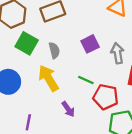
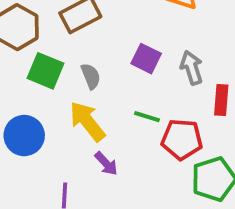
purple square: (90, 44) -> (146, 59), turned -30
purple arrow: (68, 109) -> (106, 164), moved

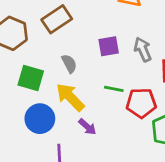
purple square: (146, 59) -> (109, 46), turned -30
green square: (46, 71) -> (31, 78), moved
blue circle: (24, 136) -> (40, 119), moved

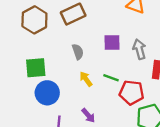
green square: (31, 78) -> (36, 68), moved, turned -30
yellow arrow: (70, 97) -> (86, 79), moved, size x0.6
purple arrow: (87, 127) -> (88, 115), moved

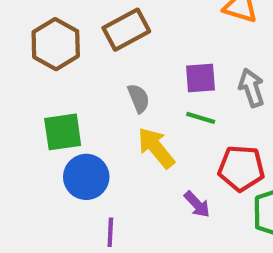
green line: (111, 78) -> (201, 118), moved
yellow arrow: (86, 79) -> (156, 148), size x1.5
purple arrow: (88, 115) -> (197, 204), moved

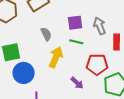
yellow arrow: (156, 148) -> (56, 57), turned 65

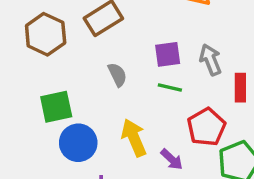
yellow arrow: (56, 57) -> (134, 138), moved, turned -45
red pentagon: (97, 64) -> (206, 127), turned -30

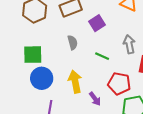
purple square: (168, 54) -> (97, 23), moved, turned -35
red pentagon: (206, 127) -> (119, 84), turned 30

